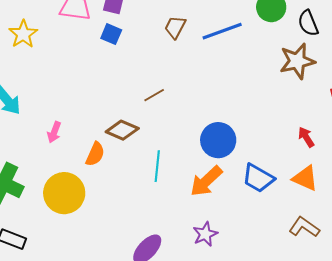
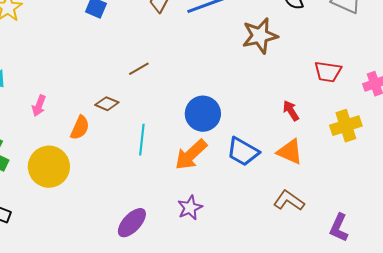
brown star: (297, 61) -> (260, 36), moved
brown diamond: (122, 130) -> (107, 104), size x0.7

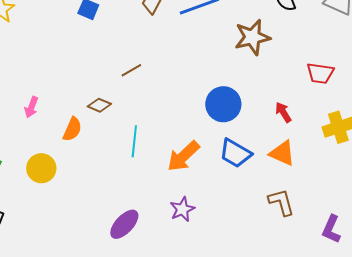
blue circle: (203, 114) -> (223, 104), moved
yellow circle: (49, 167) -> (41, 168), size x0.7
brown L-shape: (289, 201) -> (281, 202), turned 40

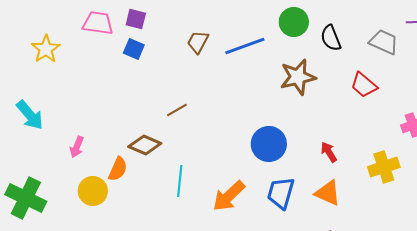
red trapezoid: (320, 73) -> (364, 85), moved, turned 32
brown diamond: (99, 105) -> (145, 145), size x1.4
blue trapezoid: (235, 153) -> (281, 193), turned 76
yellow circle: (41, 168) -> (93, 191), moved

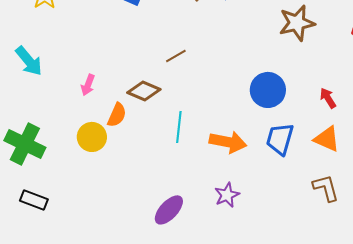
pink arrow: (77, 147) -> (88, 85), moved
orange arrow: (229, 196) -> (228, 142), turned -126

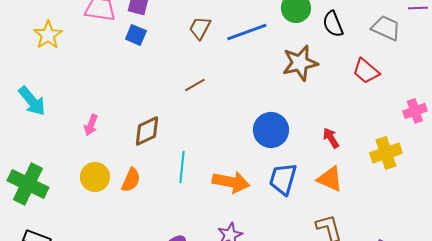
brown line: (176, 56) -> (195, 85), moved
brown diamond: (144, 91) -> (147, 131), turned -48
orange semicircle: (117, 115) -> (131, 180), moved

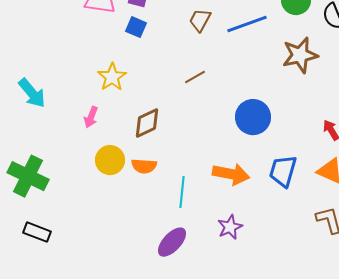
yellow star: (48, 35) -> (112, 77), moved
blue circle: (271, 130) -> (253, 117), moved
cyan line: (182, 167) -> (182, 192), moved
yellow circle: (95, 177) -> (110, 160), moved
orange semicircle: (131, 180) -> (144, 166), moved, turned 70

